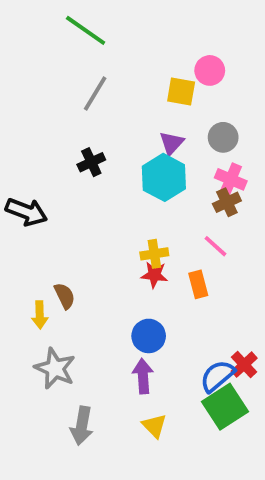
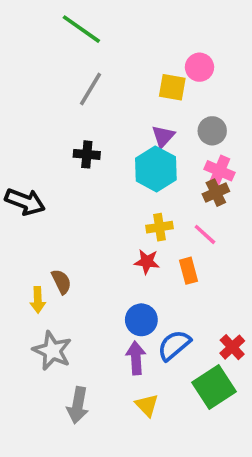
black cross: (91, 162) -> (87, 154), turned 30
yellow cross: (154, 254) -> (160, 227), moved
blue semicircle: (217, 376) -> (174, 345), moved

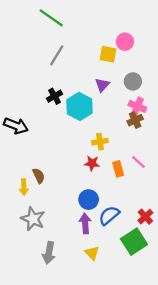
black cross: (87, 154) -> (55, 96), turned -35
cyan hexagon: (156, 169) -> (79, 106), moved
pink line: (205, 234) -> (139, 162), moved

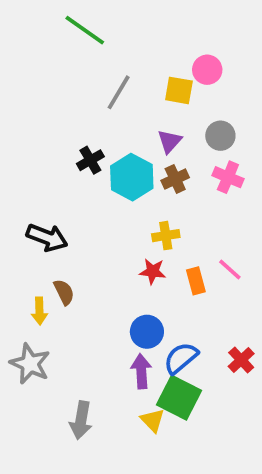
gray line: (57, 55) -> (119, 92), moved
brown cross: (135, 120) -> (175, 179), moved
black arrow: (16, 126) -> (47, 237), moved
gray star: (33, 219) -> (30, 364), moved
green square: (134, 242) -> (179, 398), moved, turned -30

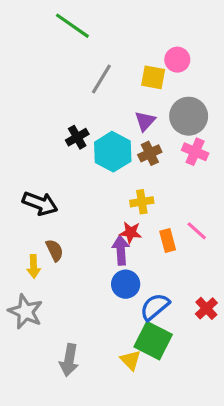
gray circle: (220, 136) -> (189, 116), size x1.5
purple arrow: (141, 371) -> (121, 250), moved

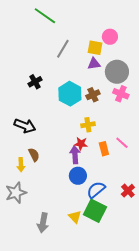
purple triangle: (145, 121) -> (94, 64), moved, turned 40
black cross: (77, 137) -> (35, 82), moved
gray star: (25, 312) -> (16, 193), turned 30
yellow triangle: (130, 360) -> (75, 217), moved

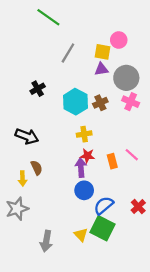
yellow cross: (88, 125) -> (84, 134), moved

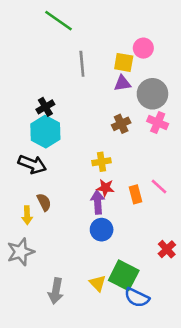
gray line: (68, 53) -> (82, 64), turned -36
cyan hexagon: (75, 102) -> (45, 132), moved
blue semicircle: (104, 205) -> (137, 298), moved, turned -114

